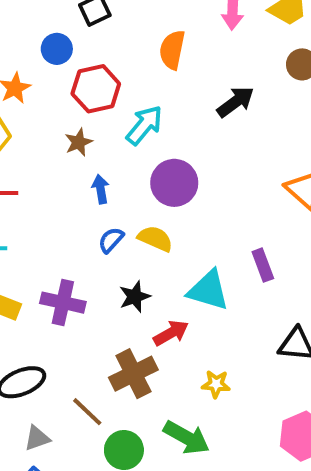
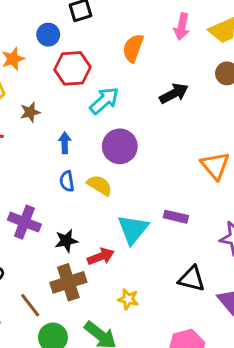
brown star: (79, 142) -> (30, 112), moved
blue semicircle: (111, 240) -> (67, 181), turned -60
purple rectangle: (263, 265) -> (176, 217), turned -65
cyan triangle: (208, 290) -> (133, 229), turned 44
black star: (135, 297) -> (66, 241), moved

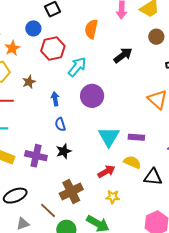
yellow semicircle: (100, 185) -> (132, 162), moved
cyan triangle: (133, 229) -> (109, 137), moved
black star: (66, 241) -> (64, 151), moved
red arrow: (101, 257) -> (106, 172), moved

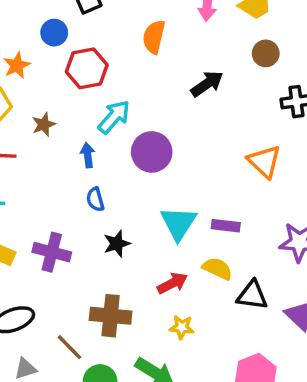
cyan arrow: (77, 67) -> (114, 117), moved
black star: (64, 151) -> (117, 244), moved
brown cross: (71, 191) -> (111, 316), turned 30

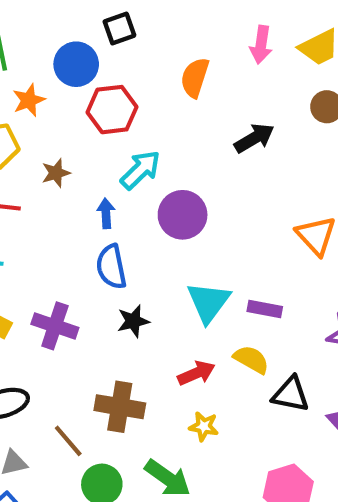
blue circle: (54, 33) -> (76, 64), size x1.4
blue semicircle: (95, 199) -> (111, 267), size x1.5

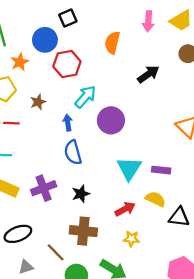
black star: (133, 321) -> (81, 194), moved
purple cross: (55, 326) -> (44, 188), turned -35

